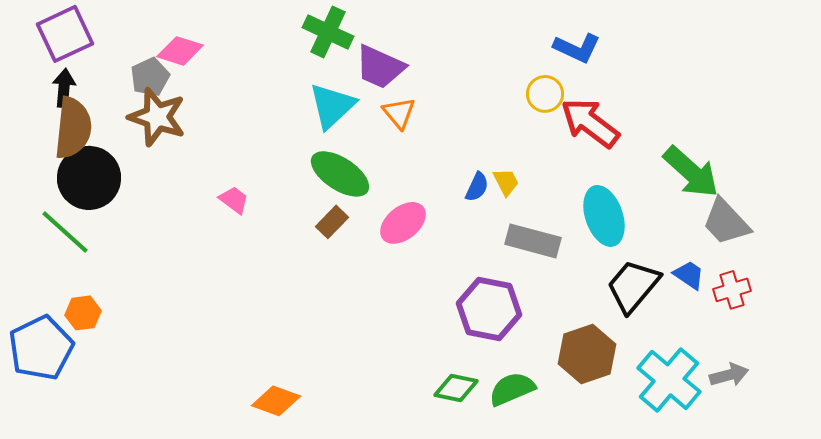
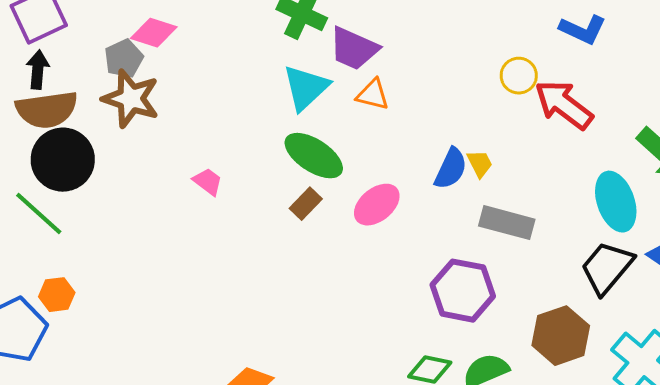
blue L-shape: (577, 48) -> (583, 30), moved
orange triangle: (399, 113) -> (373, 95), turned -36
brown semicircle: (73, 128) -> (47, 110), turned 76
blue semicircle: (477, 187) -> (451, 169), size x1.4
cyan ellipse: (604, 216) -> (616, 202), moved

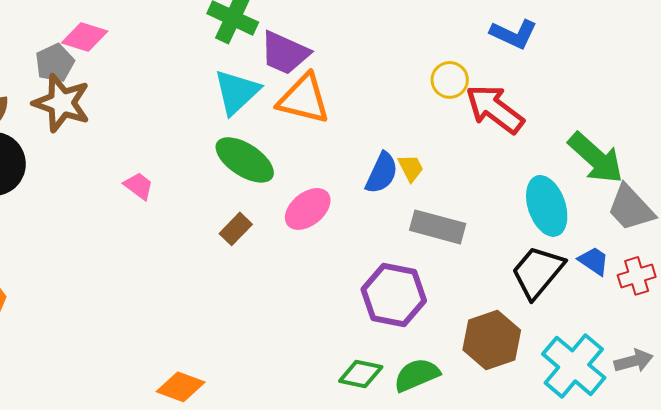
orange triangle: (373, 95) -> (304, 99), size x1.6
brown rectangle: (306, 204) -> (236, 229), moved

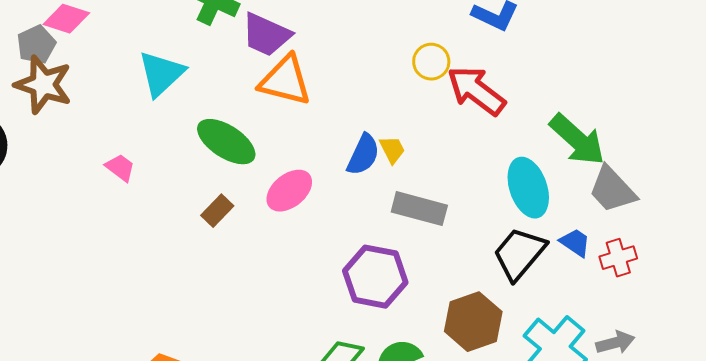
cyan triangle: (237, 92) -> (161, 74), moved

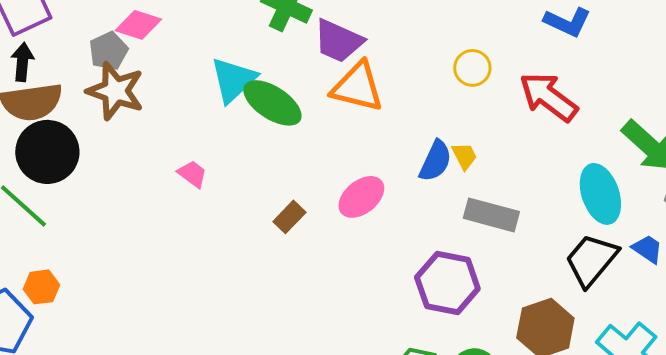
yellow circle: (431, 62) -> (472, 68), moved
green ellipse: (226, 142) -> (272, 103), moved

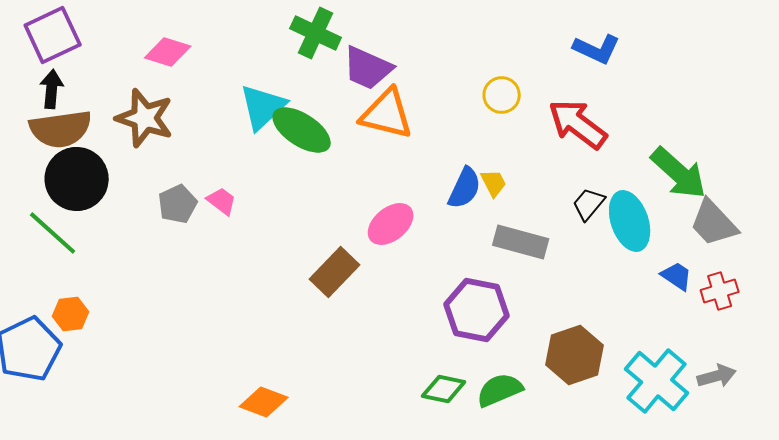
gray pentagon: (108, 51) -> (178, 204), moved
brown rectangle: (289, 217) -> (335, 272), moved, size x1.5
black trapezoid: (591, 260) -> (589, 204), moved, size x0.6

